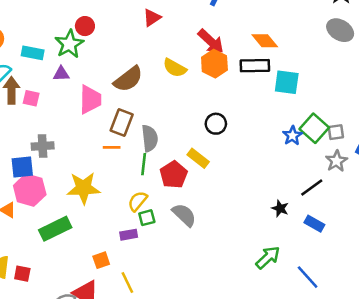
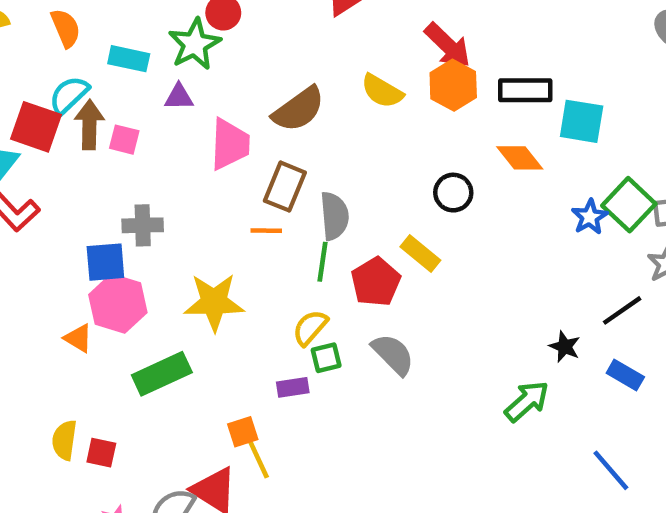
orange diamond: (265, 41) -> (520, 158), moved
green arrow: (268, 257) -> (527, 401), moved
yellow line: (127, 282) -> (259, 460), moved

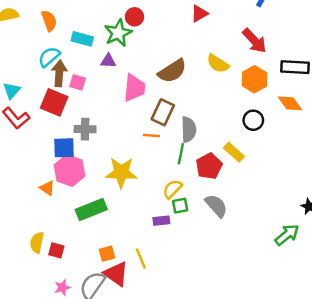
orange hexagon: (453, 85) -> (254, 79), moved
red square: (36, 127) -> (54, 102), moved
orange square: (243, 432) -> (107, 254), moved

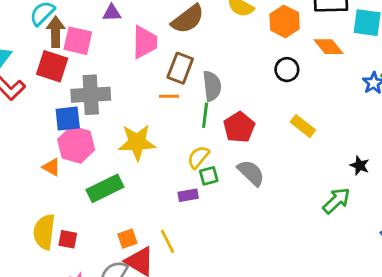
pink square: (78, 82) -> (78, 41), size x1.5
gray cross: (85, 129) -> (91, 95), size x1.5
yellow rectangle: (234, 152) -> (303, 126), moved
yellow semicircle: (37, 243) -> (44, 232), size x1.4

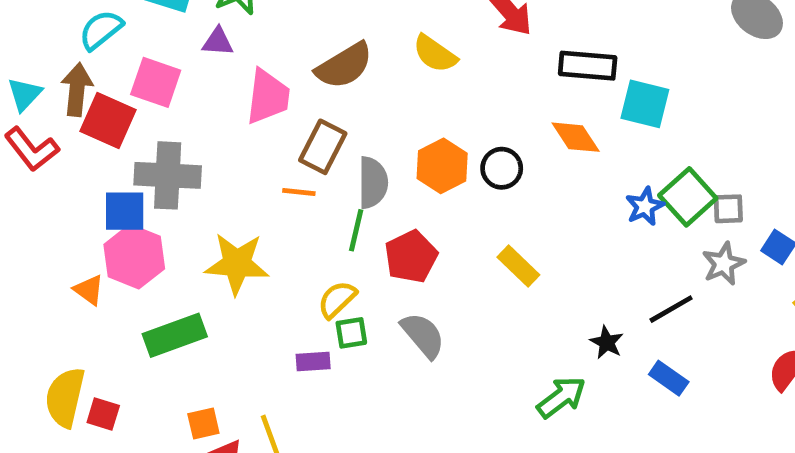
orange hexagon: (285, 21) -> (442, 166), moved
brown arrow: (56, 32) -> (77, 89), moved

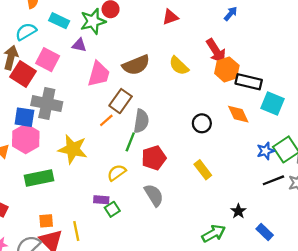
orange hexagon: (442, 166) -> (227, 69), moved
orange line: (299, 192) -> (106, 120), turned -56
black line: (671, 309) -> (273, 180), moved
green square: (351, 333) -> (112, 209), moved, turned -32

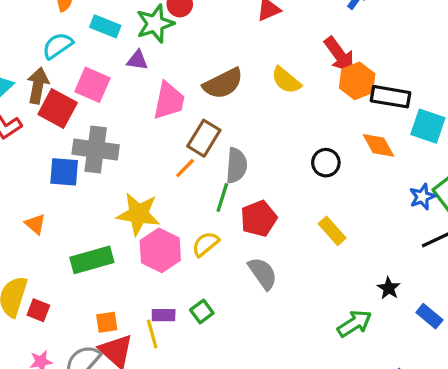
pink hexagon: (26, 139) -> (160, 250), moved
purple rectangle: (101, 200) -> (164, 315), moved
green square: (112, 209) -> (202, 311), moved

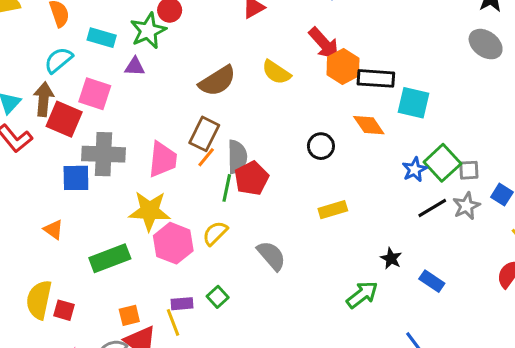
pink trapezoid: (169, 101) -> (163, 159), moved
orange line: (185, 168) -> (206, 157), moved
red pentagon: (259, 218) -> (252, 178), moved
yellow rectangle: (332, 231) -> (333, 210), turned -60

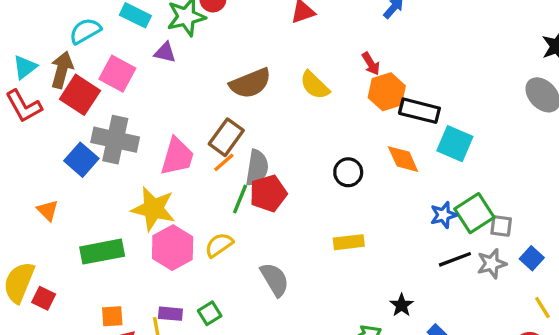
red arrow: (324, 43) -> (371, 64), size x0.6
blue square: (76, 178) -> (81, 160), turned 32

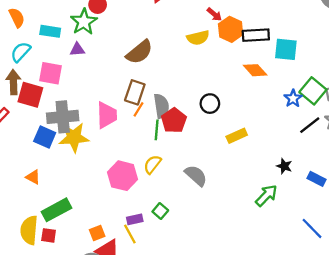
yellow semicircle: (315, 85) -> (198, 38), moved, turned -40
black circle: (348, 172) -> (210, 104), moved
yellow star: (153, 209) -> (74, 137), moved
green rectangle: (102, 252) -> (56, 210), moved

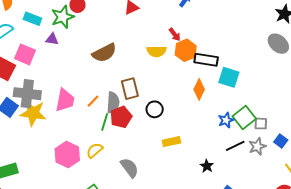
orange diamond: (255, 70) -> (199, 89), turned 55
brown rectangle: (135, 92) -> (130, 89), moved, turned -45
black star: (284, 166) -> (207, 166), moved

